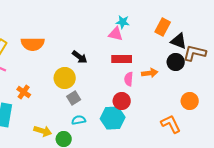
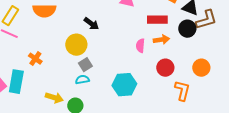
brown L-shape: (195, 53) -> (206, 20), turned 150
red rectangle: (122, 59) -> (157, 20), moved
red circle: (122, 101) -> (165, 68), moved
cyan semicircle: (79, 120) -> (82, 80), moved
orange L-shape: (171, 124) -> (182, 91), turned 40

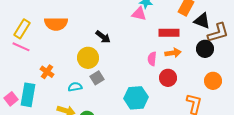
black circle: (187, 29) -> (205, 49), moved
red circle: (165, 68) -> (168, 78), moved
cyan semicircle: (82, 80) -> (75, 87), moved

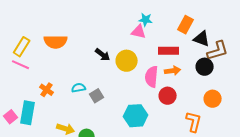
yellow circle: (88, 58) -> (127, 61), moved
pink semicircle: (152, 59) -> (152, 77), size x1.5
cyan semicircle: (75, 87) -> (79, 88), moved

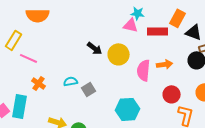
orange semicircle: (56, 42) -> (38, 15), moved
red rectangle: (169, 51) -> (158, 31), moved
pink line: (21, 65) -> (29, 58), moved
red circle: (168, 96) -> (172, 94), moved

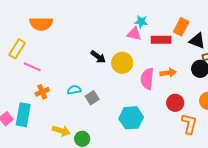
orange cross: (39, 83) -> (42, 92), turned 32

